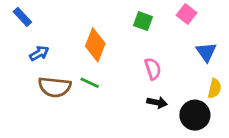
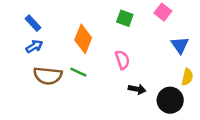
blue rectangle: (22, 17) -> (33, 23), moved
pink semicircle: (153, 69) -> (122, 60), moved

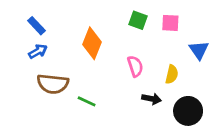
pink square: (163, 12) -> (170, 23), moved, turned -35
green line: (78, 72) -> (87, 101), moved
yellow semicircle: (187, 77) -> (172, 74), moved

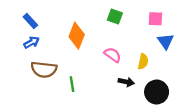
pink square: (170, 23) -> (155, 19), moved
pink semicircle: (135, 66) -> (113, 55), turned -36
green line: (87, 101) -> (72, 84), turned 56

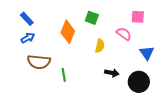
green square: (115, 16) -> (92, 18), moved
blue triangle: (166, 41) -> (147, 53), moved
pink semicircle: (113, 55) -> (124, 34), moved
yellow semicircle: (143, 62) -> (100, 46), moved

